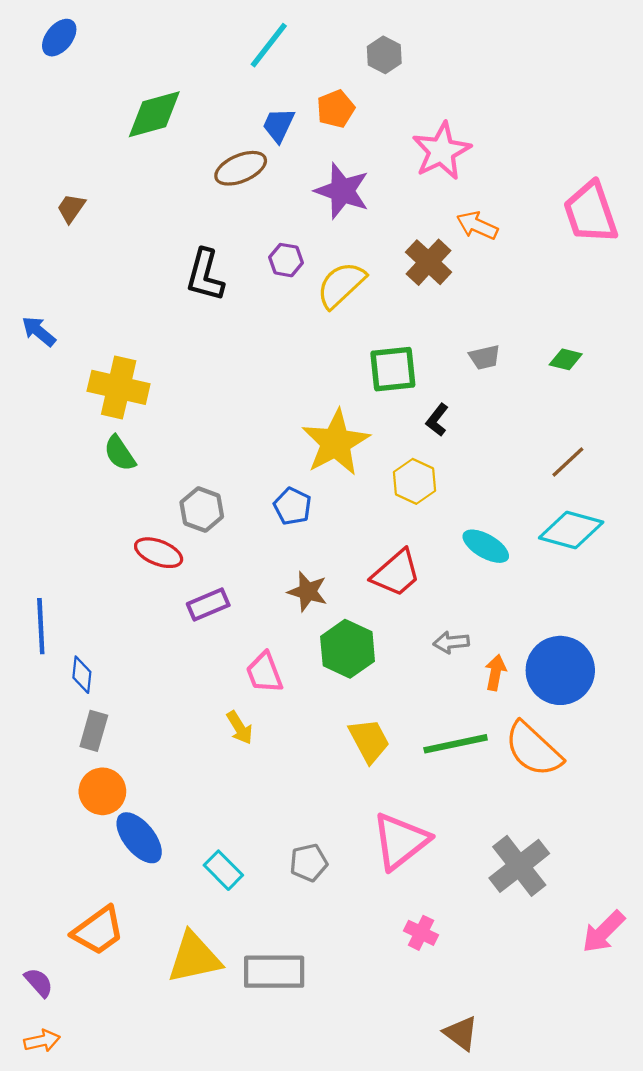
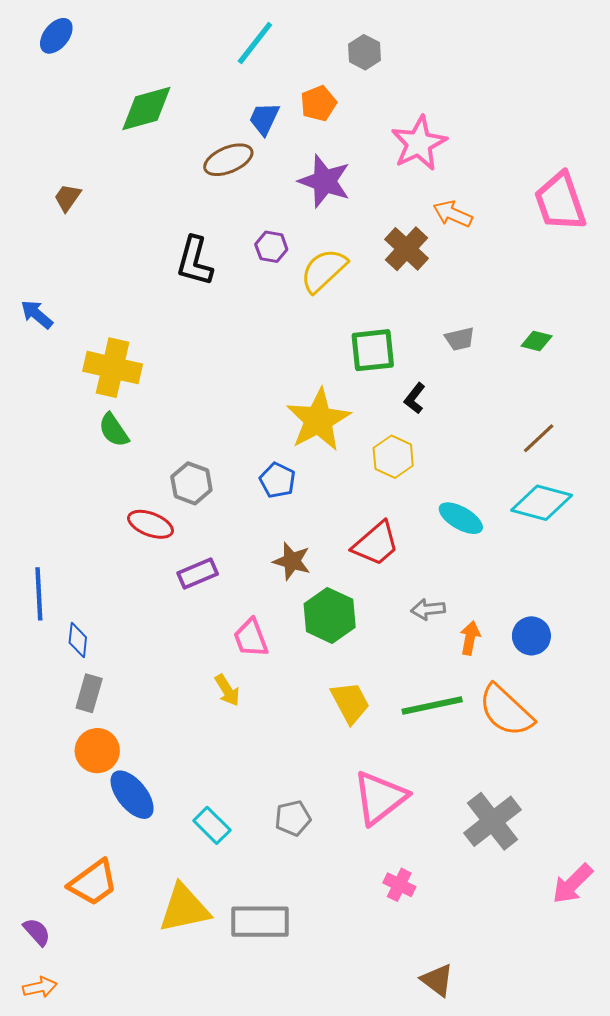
blue circle: (560, 670) -> (531, 636), size x0.6

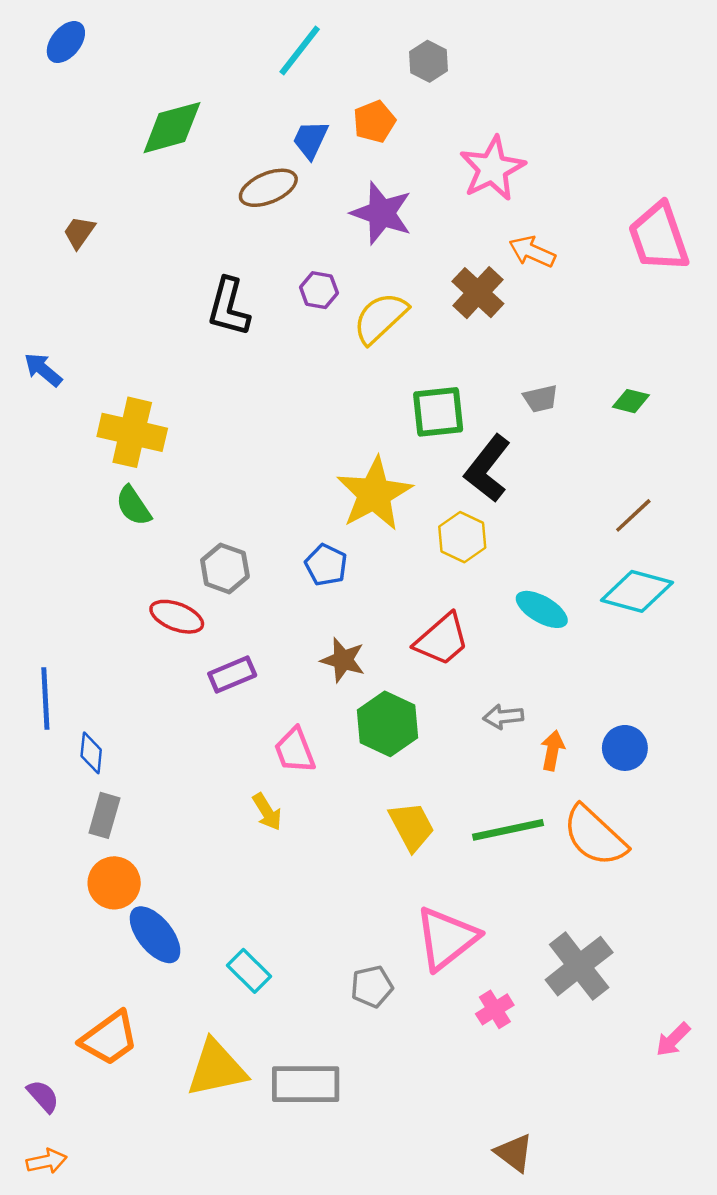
black L-shape: (415, 398) -> (488, 468), size x1.8
gray pentagon: (293, 818) -> (372, 987), moved
pink arrow: (572, 884) -> (673, 1040), size x0.7
pink cross: (399, 885) -> (495, 1009), moved, turned 32

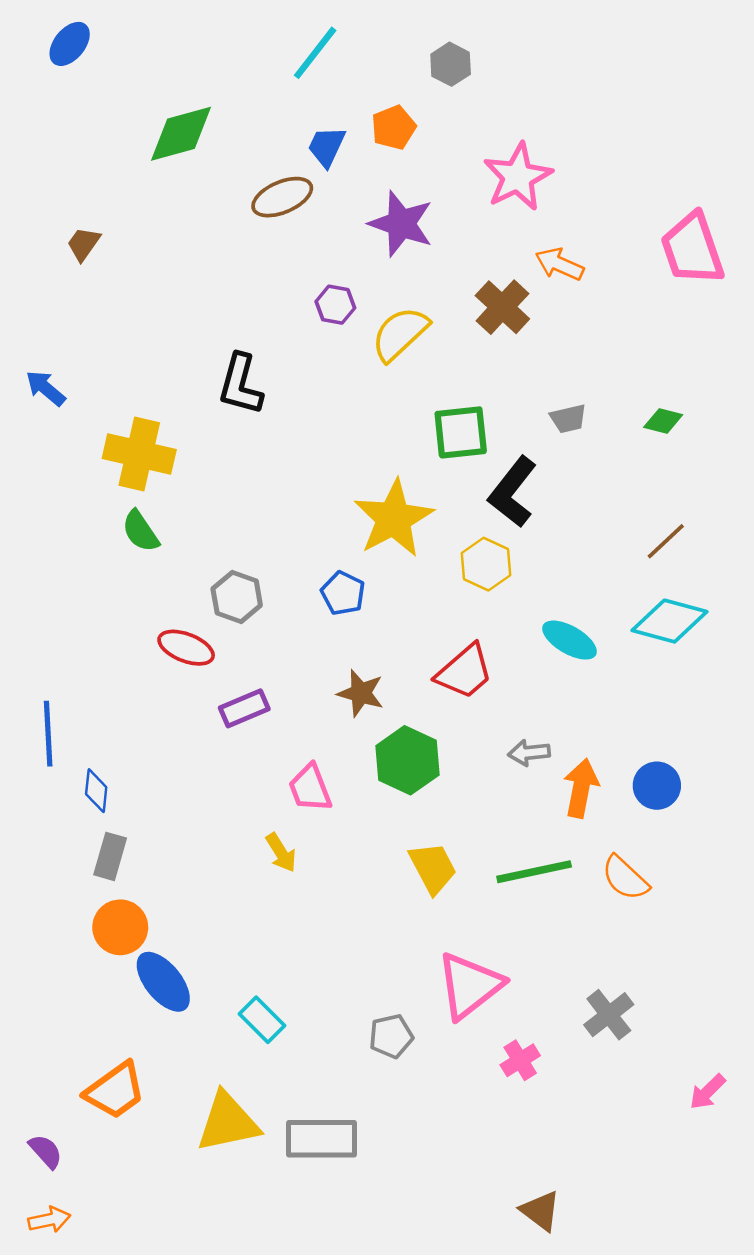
black L-shape: (229, 307) -> (240, 384), moved
orange arrow: (553, 750) -> (581, 788), size x1.4
orange semicircle: (595, 836) -> (625, 878), size x0.7
gray cross: (579, 966) -> (609, 1015), size x0.7

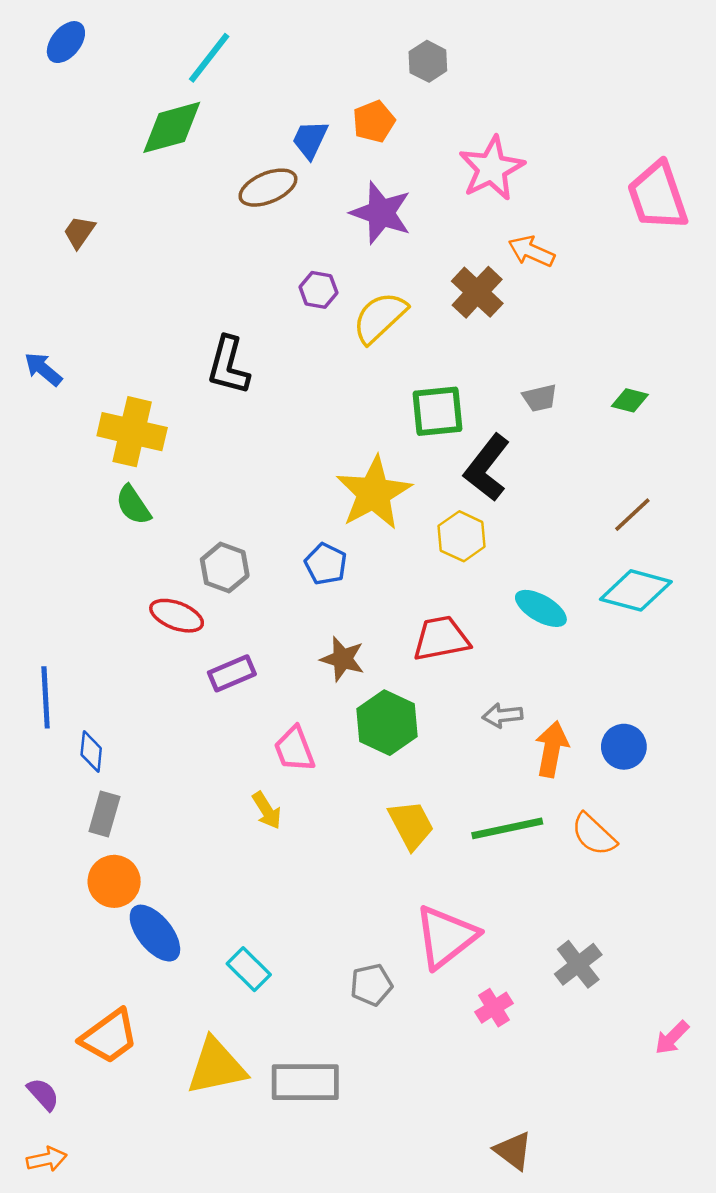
cyan line: (315, 53) -> (209, 58), moved
pink trapezoid: (692, 249) -> (658, 196), moved
red trapezoid: (464, 672) -> (441, 638), turned -150

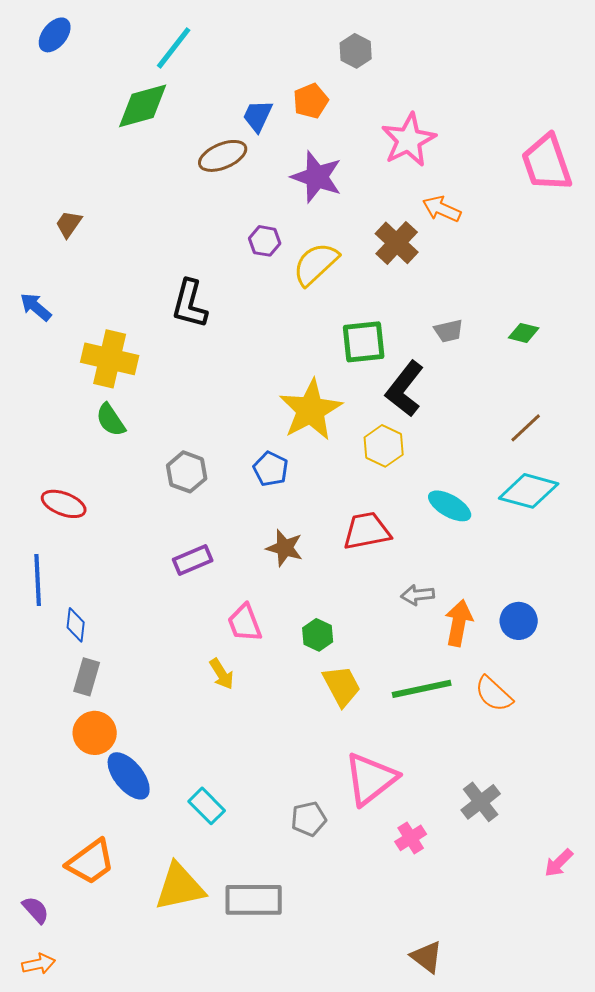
brown trapezoid: (79, 232) -> (69, 224), moved
red ellipse: (177, 616) -> (64, 504), moved
green hexagon: (387, 723) -> (318, 635), moved, size x0.6

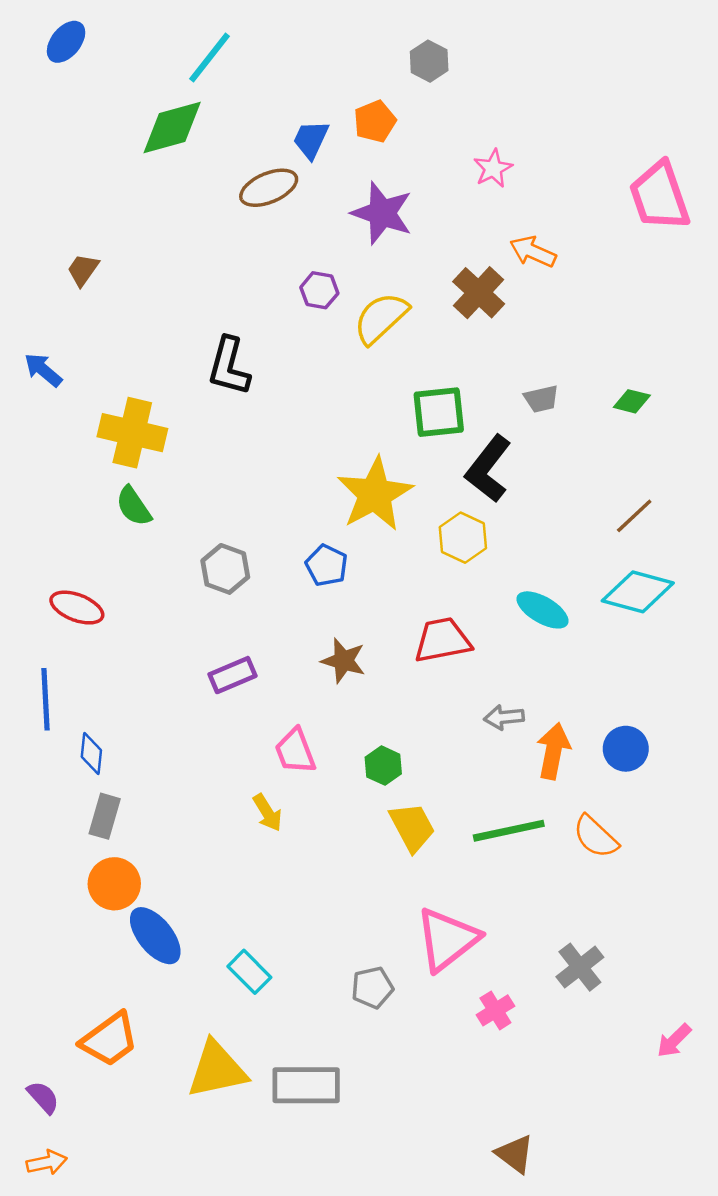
pink star: (409, 140) -> (493, 168), size x0.6

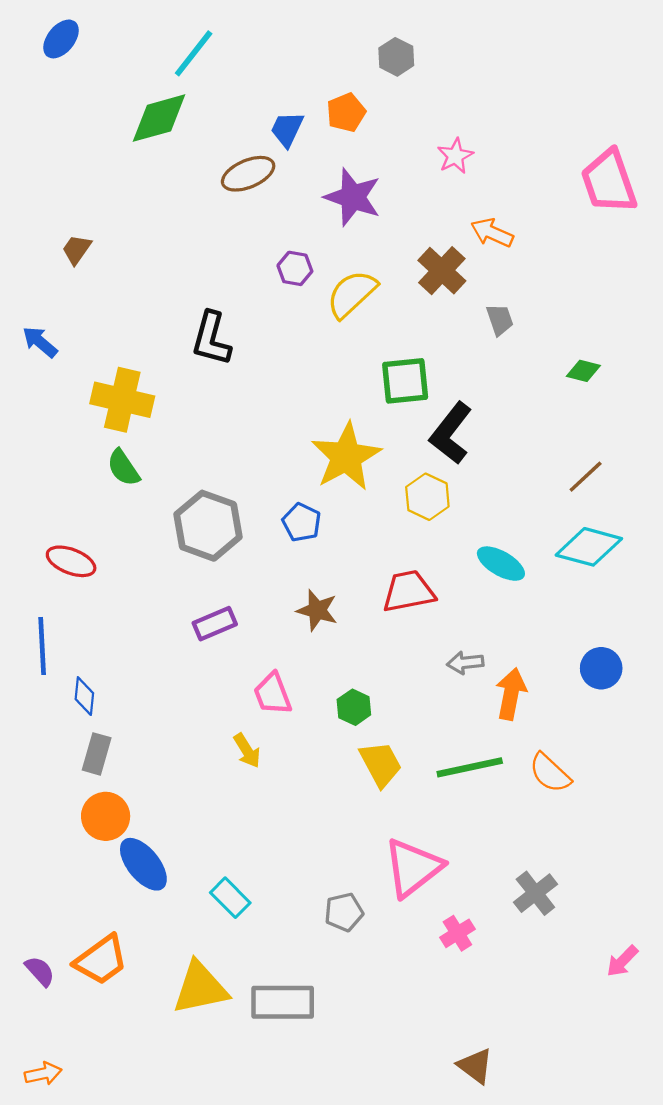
gray trapezoid: (541, 399) -> (500, 320), moved, turned -96
gray hexagon: (225, 569) -> (208, 526), size x1.5
blue circle: (626, 749) -> (601, 668), moved
purple semicircle: (43, 1097) -> (40, 971), moved

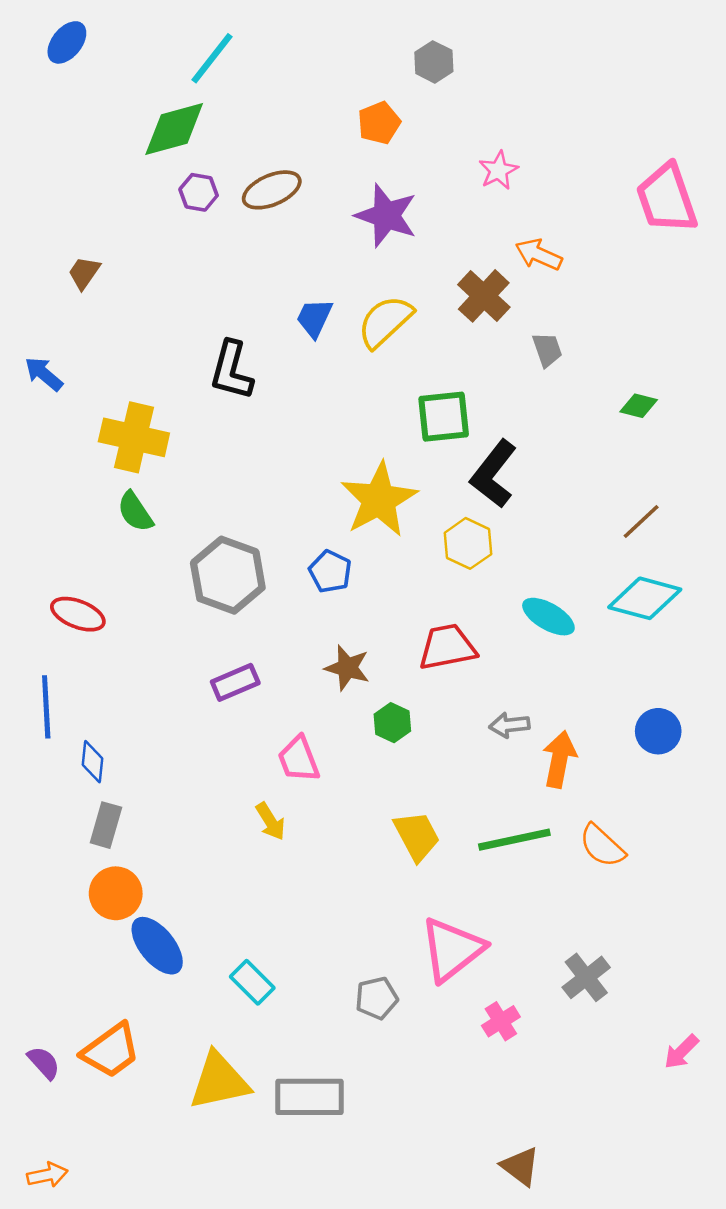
blue trapezoid: (287, 129) -> (314, 318), moved
purple hexagon: (295, 268) -> (199, 192), moved
green hexagon: (354, 707) -> (392, 723), moved

